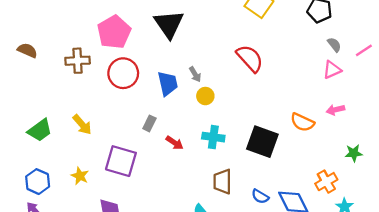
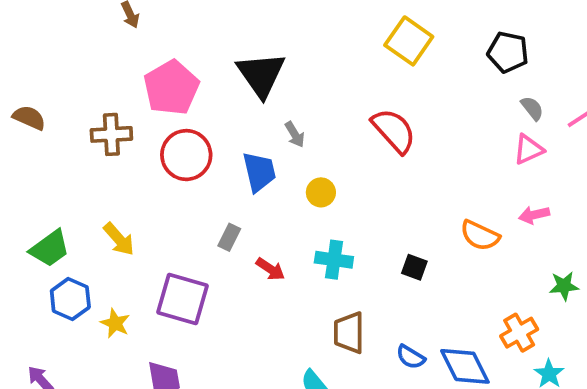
gray arrow: (195, 74) -> (295, 134), moved
black square: (262, 142) -> (414, 267), size x0.5
blue hexagon: (38, 182) -> (70, 299), moved

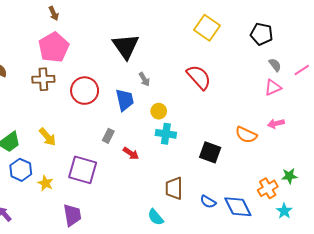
pink pentagon: (171, 88) -> (54, 47), moved
cyan cross: (334, 260) -> (166, 134), moved
black square: (414, 267) -> (210, 152), size x1.5
green star: (564, 286) -> (289, 176), moved

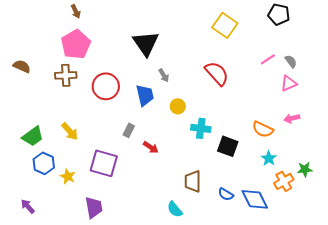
black pentagon: (262, 34) -> (279, 14), moved
pink line: (302, 70) -> (268, 59), moved
cyan cross: (166, 134) -> (201, 128), moved
cyan star: (284, 211) -> (269, 158), moved

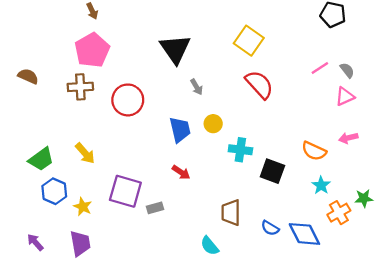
yellow square: (225, 25) -> (249, 41), moved
blue trapezoid: (145, 95) -> (180, 130), moved
gray rectangle: (129, 130) -> (155, 208), moved, turned 48
purple trapezoid: (94, 207) -> (80, 243), moved

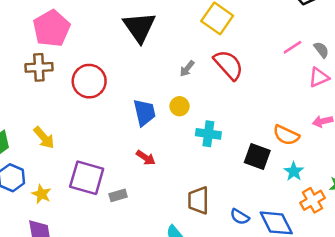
gray arrow: (197, 87) -> (187, 69), moved, turned 70
black square: (272, 171) -> (257, 156), moved

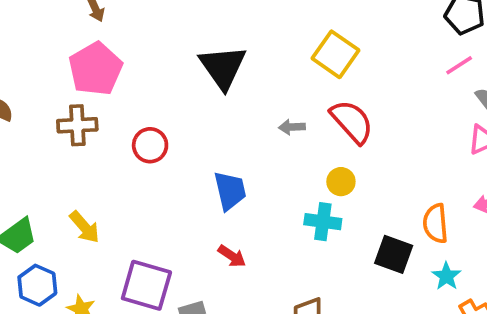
pink line: (292, 47) -> (459, 65), moved
gray arrow: (187, 69) -> (292, 127), turned 48
red circle: (89, 81) -> (150, 145), size x0.7
yellow circle: (180, 106) -> (341, 182), moved
orange semicircle: (286, 135) -> (436, 223), turned 60

